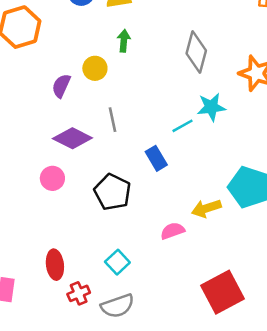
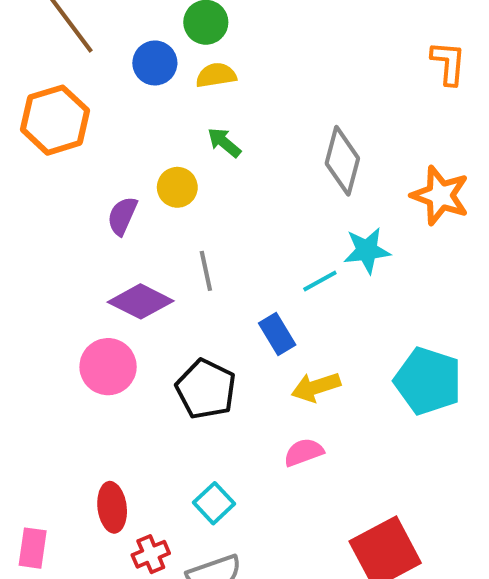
green arrow: (124, 41) -> (224, 142), turned -55
pink circle: (52, 178) -> (108, 367), size x1.4
yellow arrow: (206, 208) -> (316, 387), moved

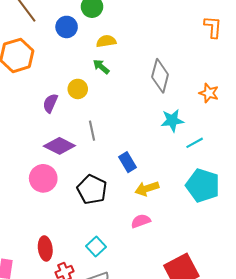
yellow semicircle: (216, 75) -> (106, 41), moved
orange star: (440, 195) -> (209, 93), size x0.7
cyan line: (320, 281) -> (195, 143), moved

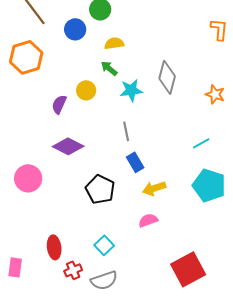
cyan star: (172, 120) -> (131, 90), moved
gray line: (92, 131) -> (126, 131), moved
pink circle: (43, 178) -> (28, 178), moved

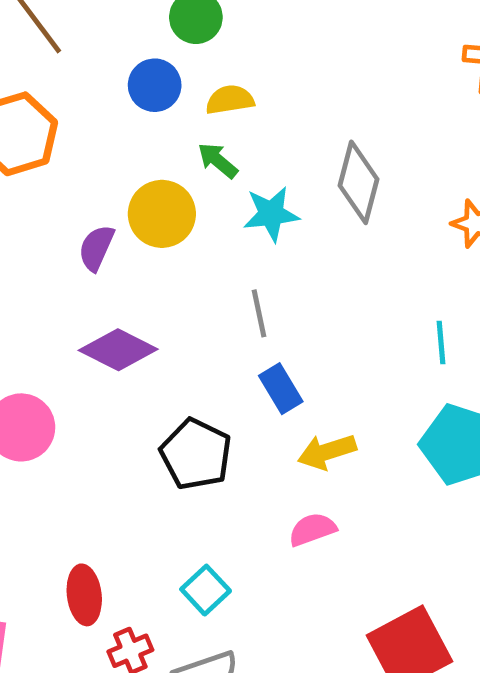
blue circle: (75, 29) -> (155, 85), moved
yellow circle: (86, 90) -> (162, 214), size x1.4
cyan line: (201, 143) -> (441, 342), turned -66

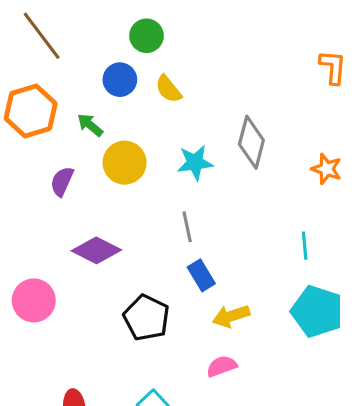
yellow semicircle: (230, 100) -> (168, 89), turned -120
green arrow: (218, 160) -> (90, 125), moved
purple semicircle: (96, 248) -> (62, 181), moved

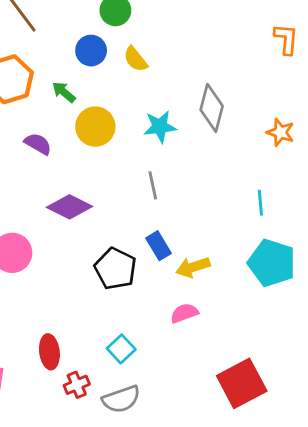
purple semicircle: (62, 181) -> (38, 144), turned 96
blue rectangle: (201, 275) -> (158, 246), moved

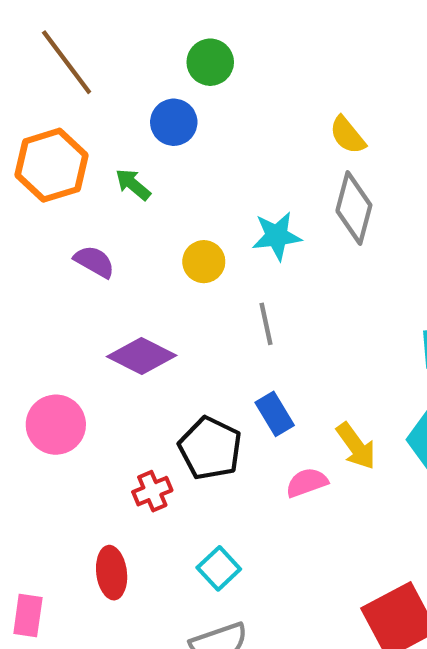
yellow semicircle: (136, 59) -> (347, 135), moved
yellow circle: (95, 127) -> (204, 262), moved, size x0.7
yellow arrow: (193, 267) -> (356, 446), moved, turned -108
pink semicircle: (184, 313) -> (307, 483), moved
red cross: (77, 385) -> (152, 491), moved

